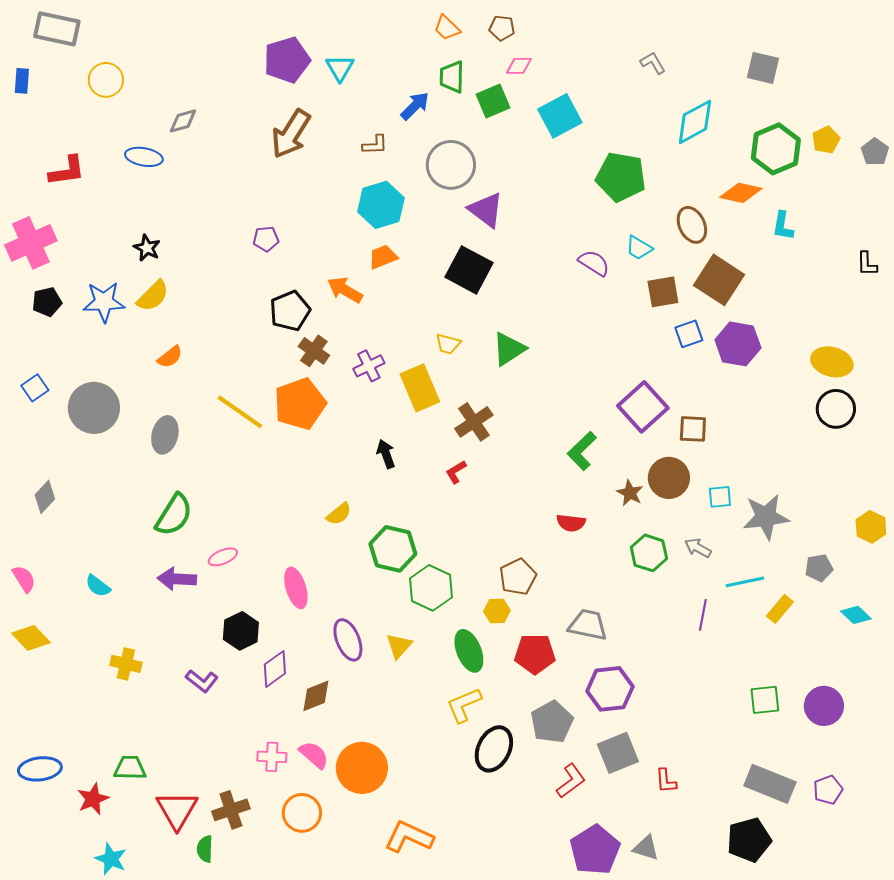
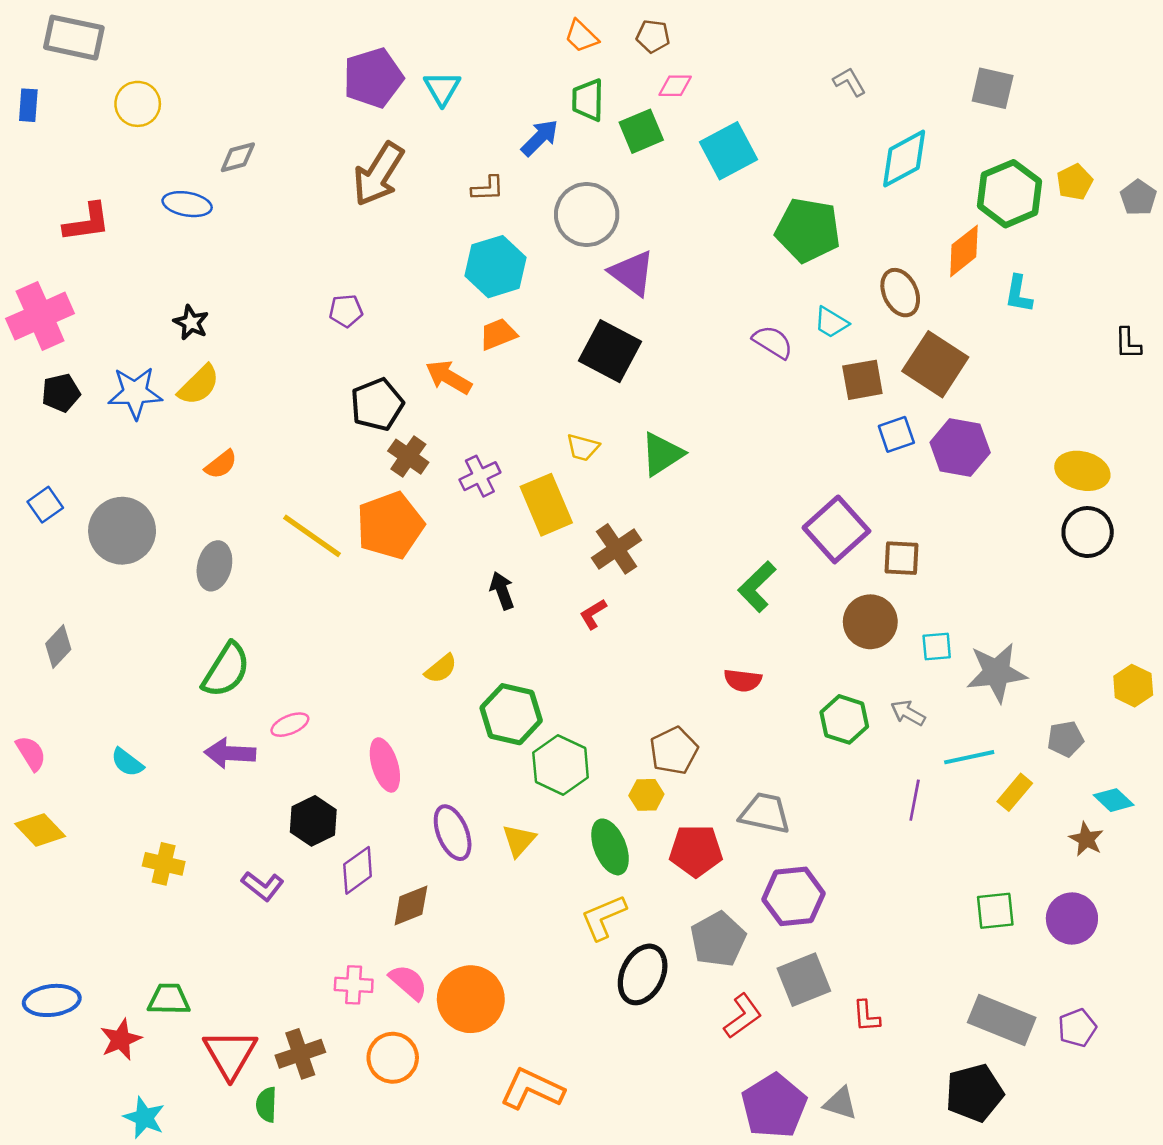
orange diamond: (741, 193) -> (964, 251), turned -51
brown star: (630, 493) -> (1086, 839), moved

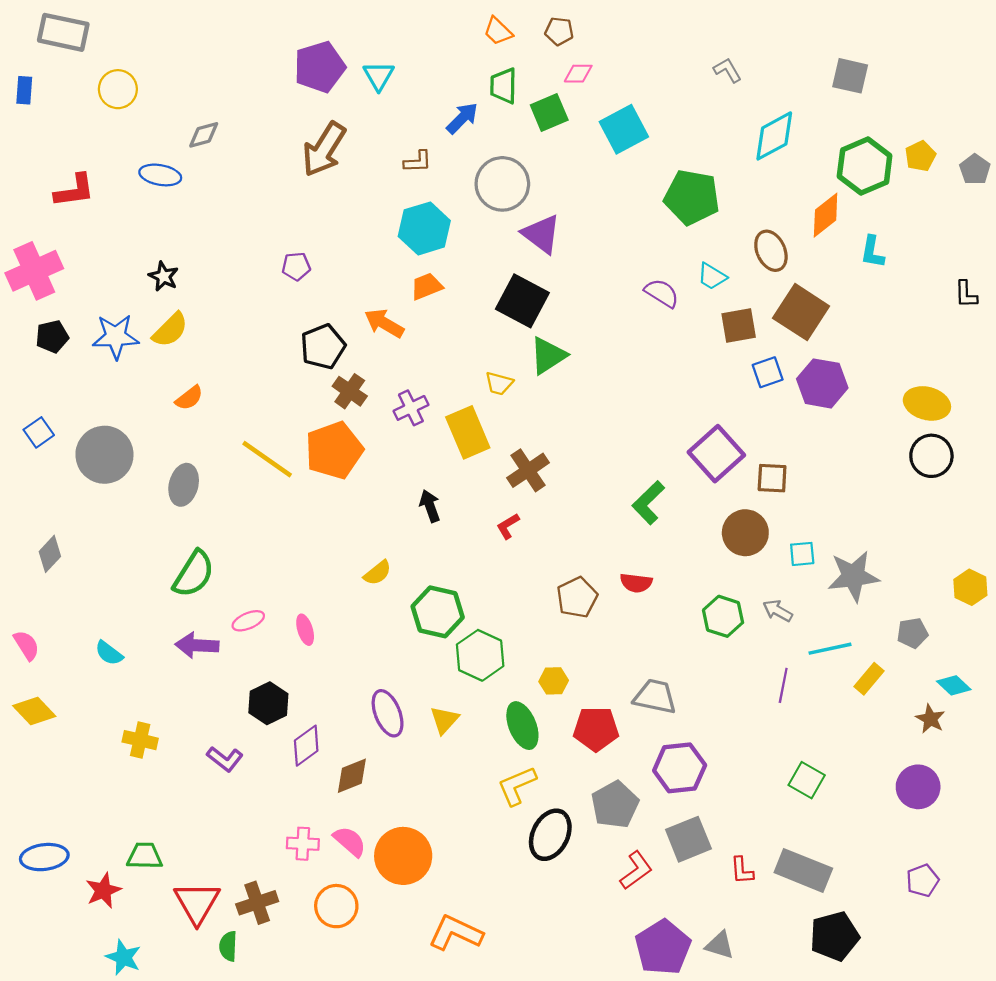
green triangle: (662, 454) -> (548, 356), moved
brown pentagon: (674, 751) -> (577, 597), moved
pink ellipse: (385, 765) -> (305, 630), moved, size x0.7
green square: (995, 911) -> (807, 780), moved, turned 36
gray rectangle: (1002, 1020) -> (803, 870), moved

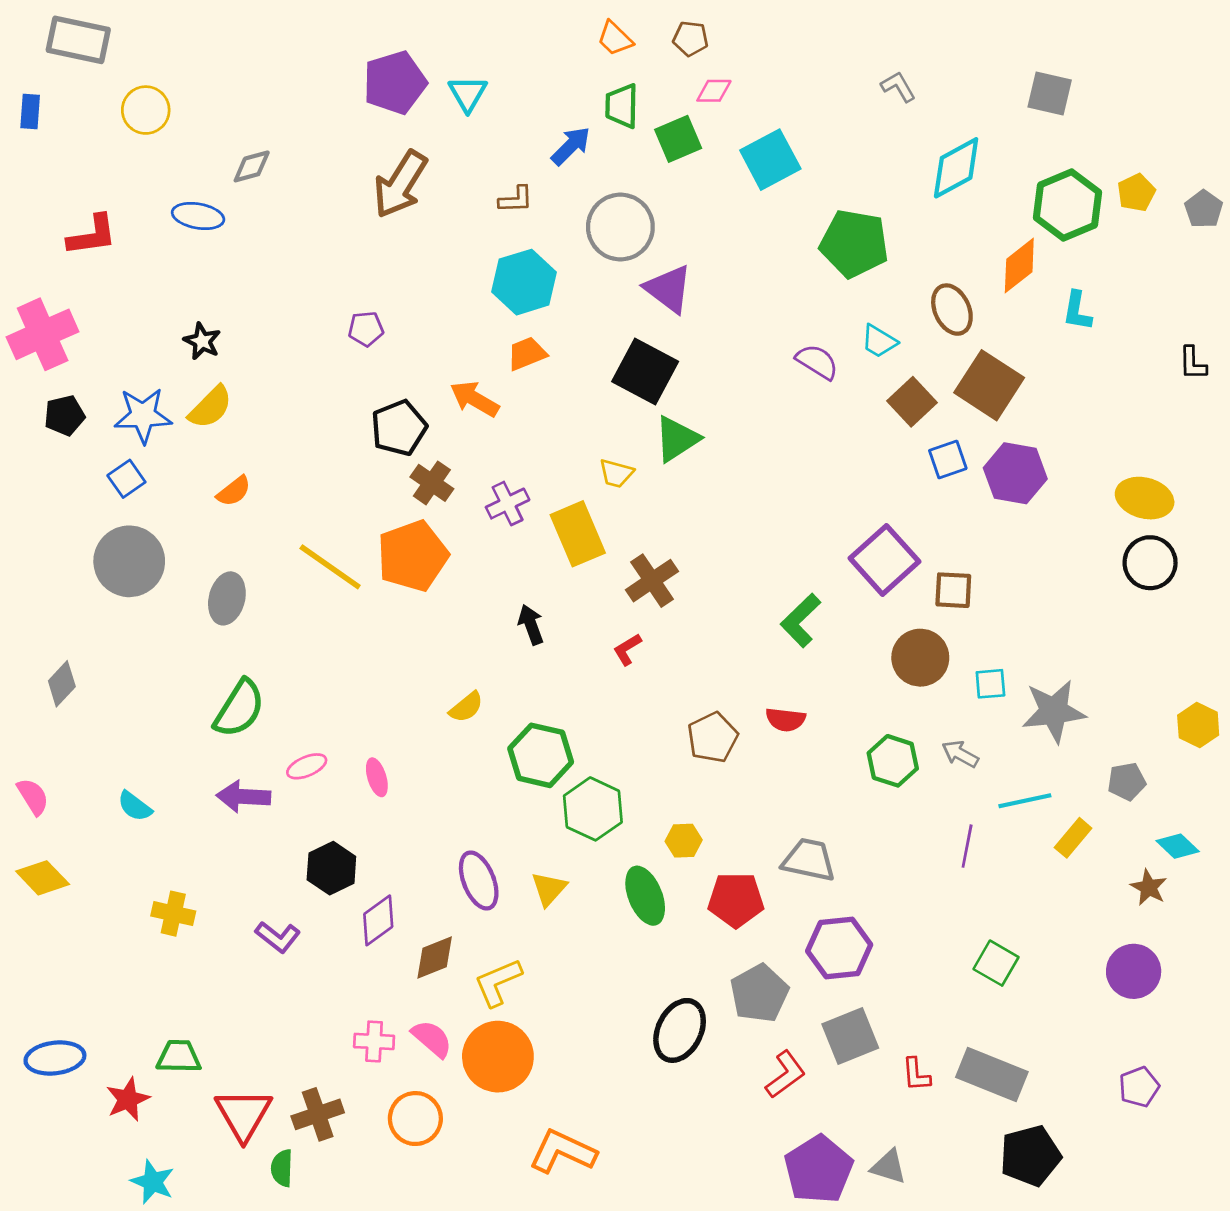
brown square: (739, 325) -> (912, 402), turned -33
blue square: (39, 432) -> (126, 479), moved
yellow L-shape: (517, 786) -> (498, 982), moved

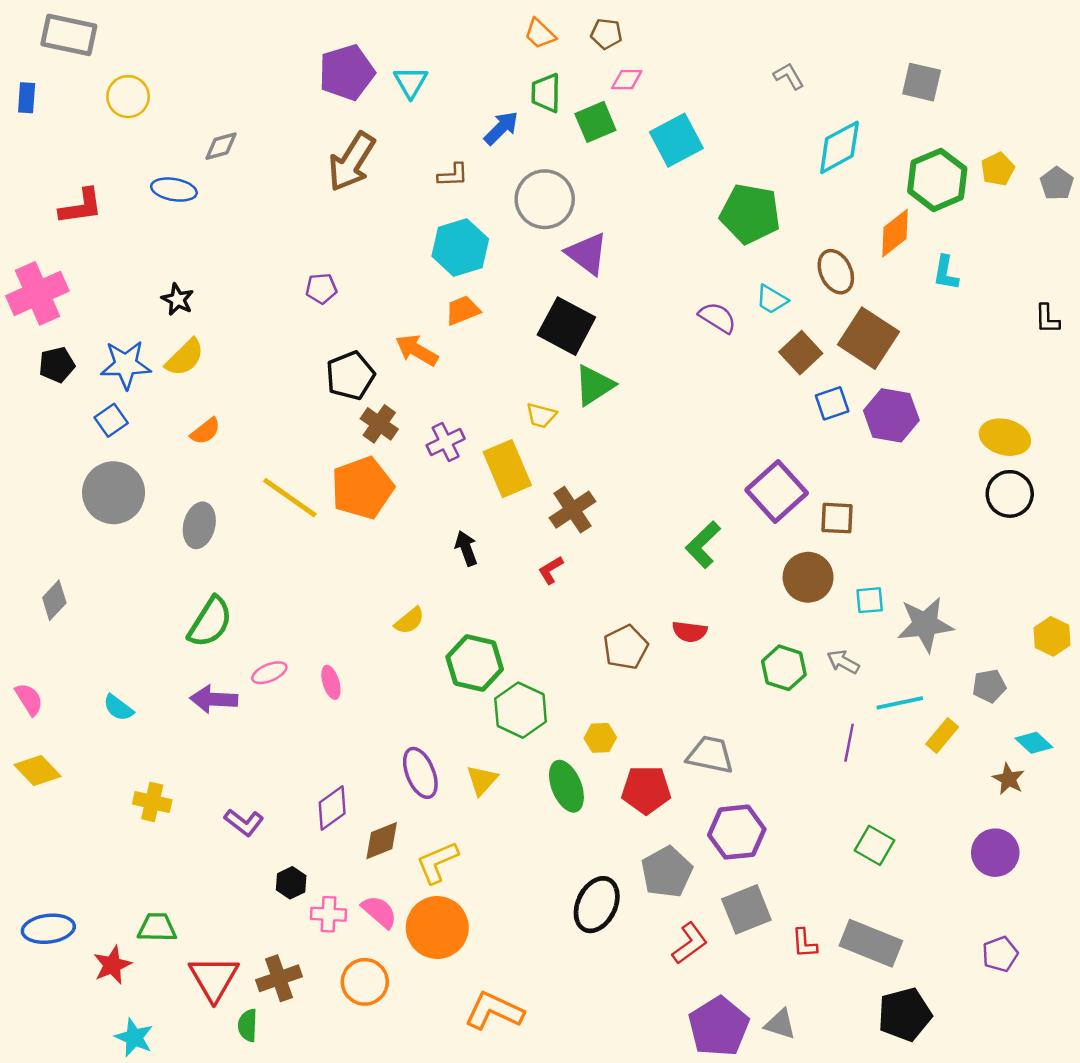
black hexagon: (331, 868) -> (291, 883), moved, size x0.7

